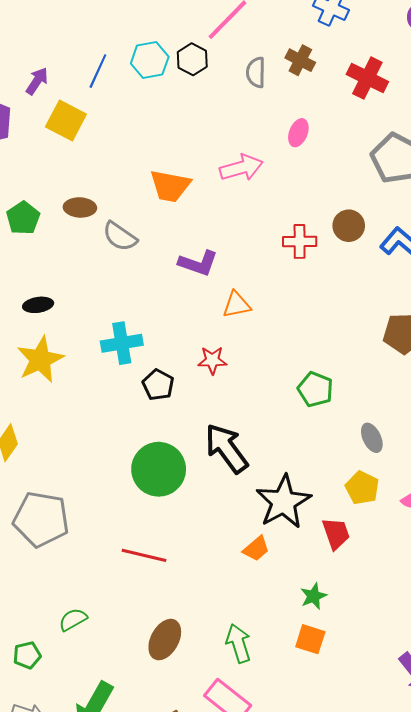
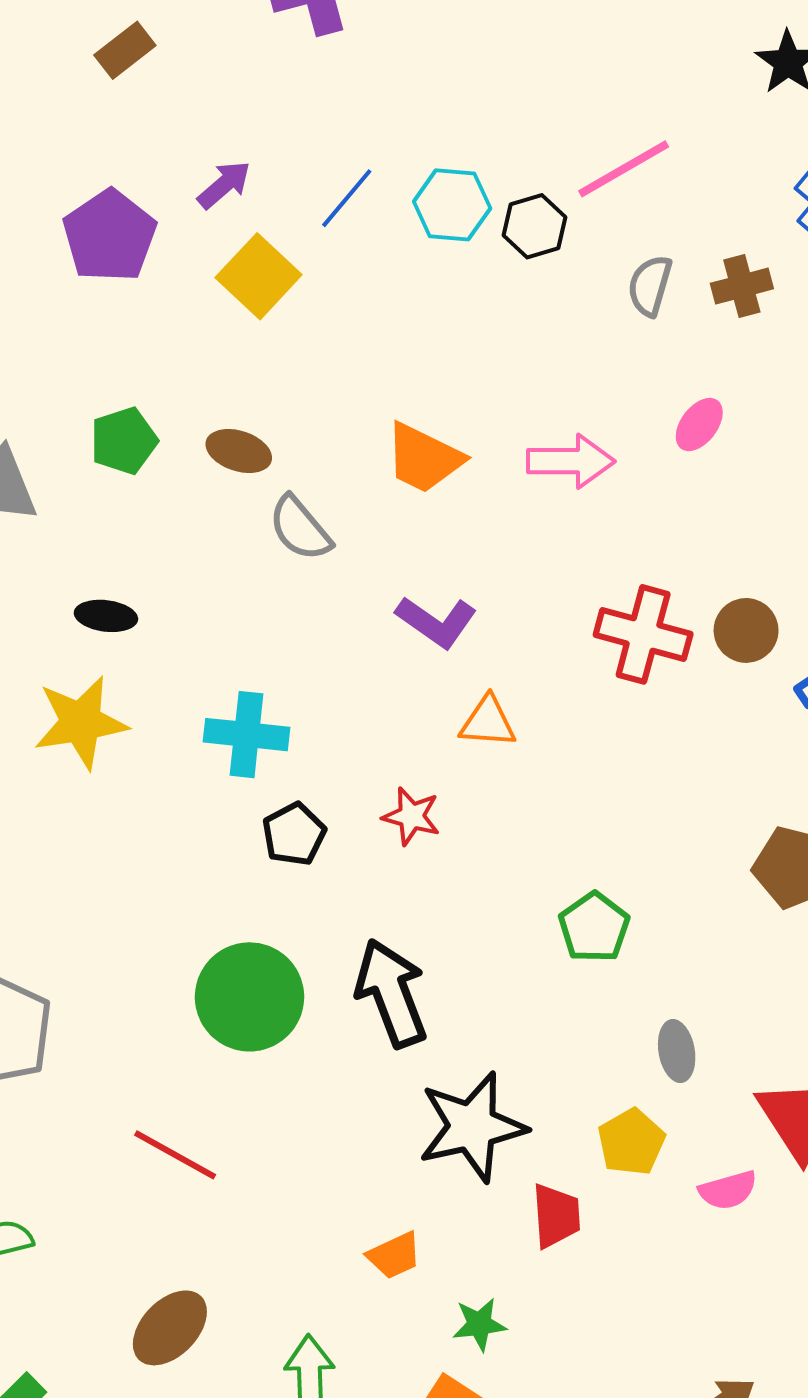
brown cross: (300, 60) -> (742, 286), turned 32
red cross: (300, 241) -> (643, 634), size x1.4
orange trapezoid: (256, 549) -> (394, 1255), moved

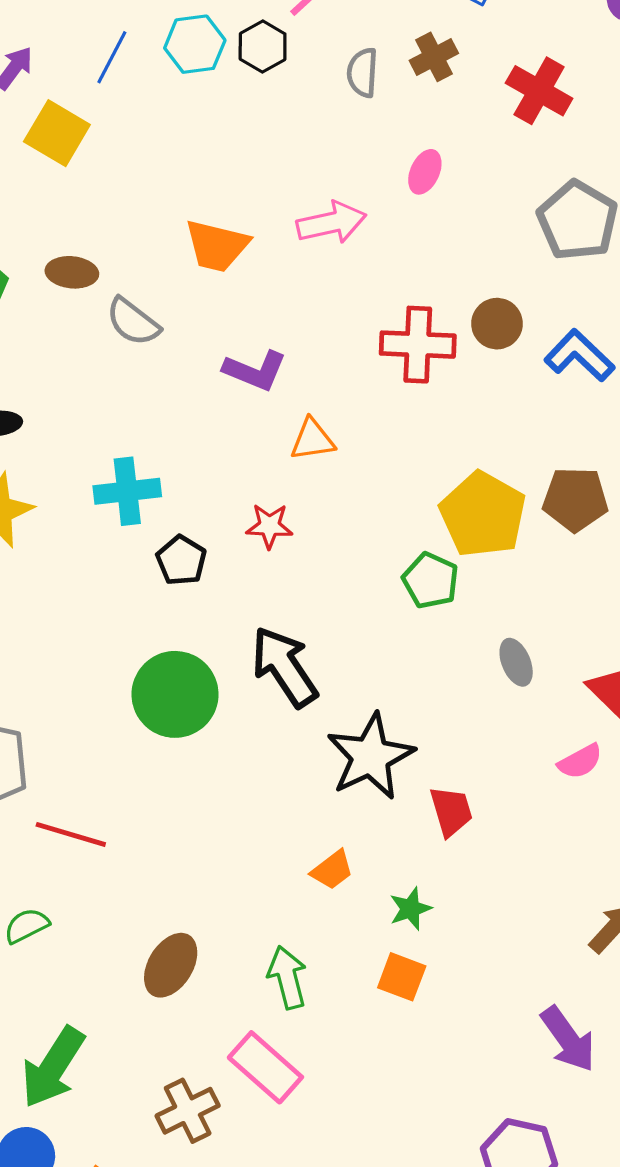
yellow pentagon: (631, 1142) -> (483, 515), moved, size x1.6
red line: (175, 1155) -> (71, 834), moved

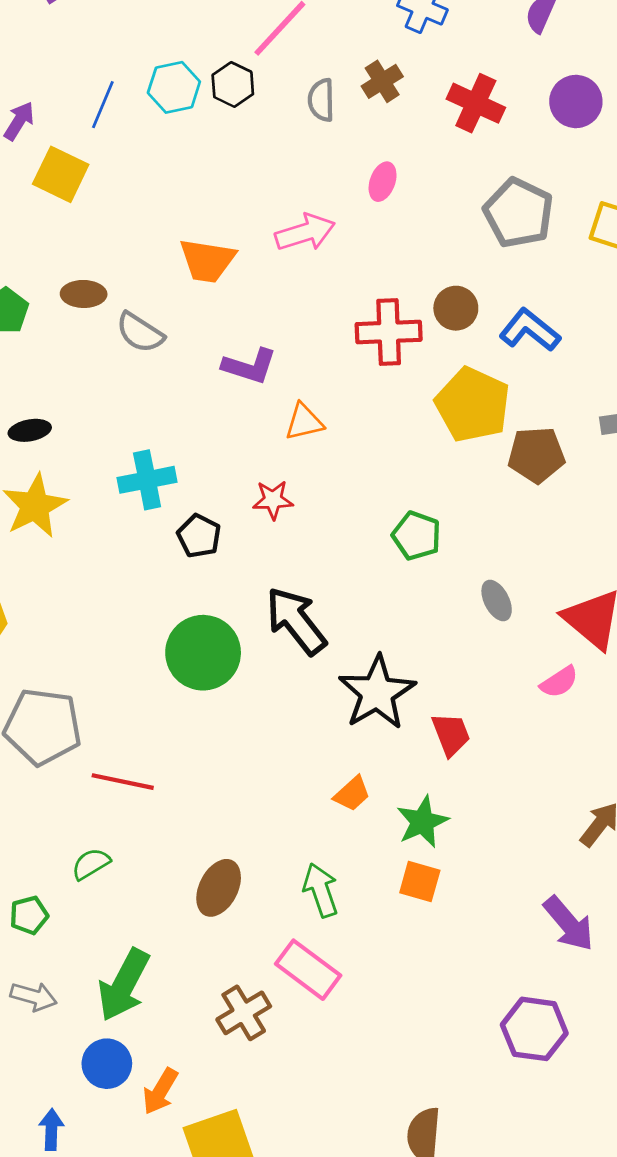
yellow pentagon: (483, 515) -> (473, 405), moved
green star: (410, 909) -> (422, 822), size x1.4

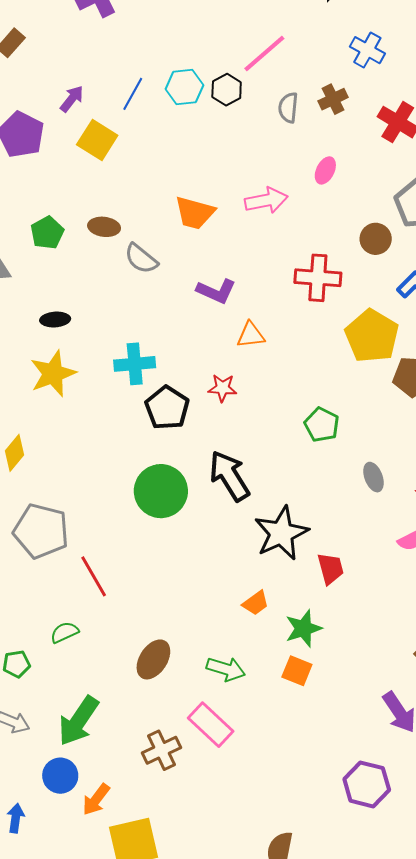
brown circle: (456, 308) -> (376, 239), moved
black pentagon: (199, 536) -> (167, 408), size x1.4
red line: (123, 782) -> (94, 576), turned 42
green arrow: (321, 890) -> (226, 669), turned 120

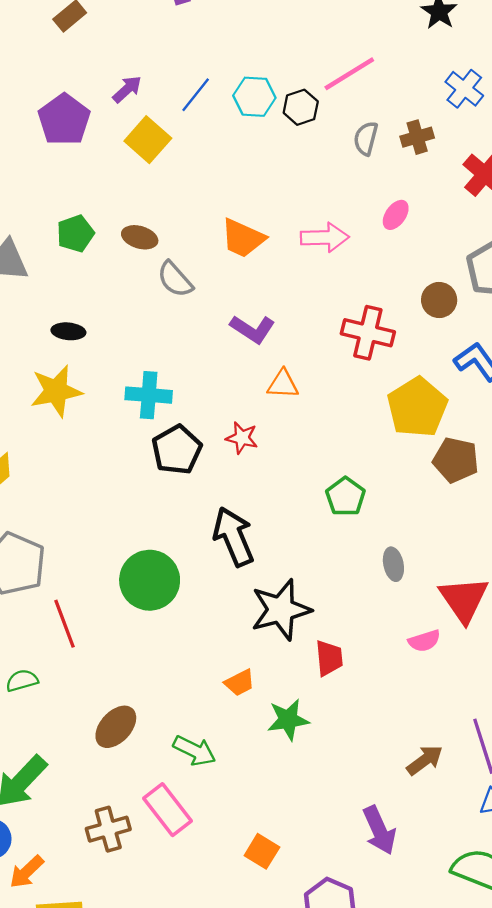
green circle: (161, 491) -> (150, 580), moved
orange square: (297, 671) -> (262, 851), moved

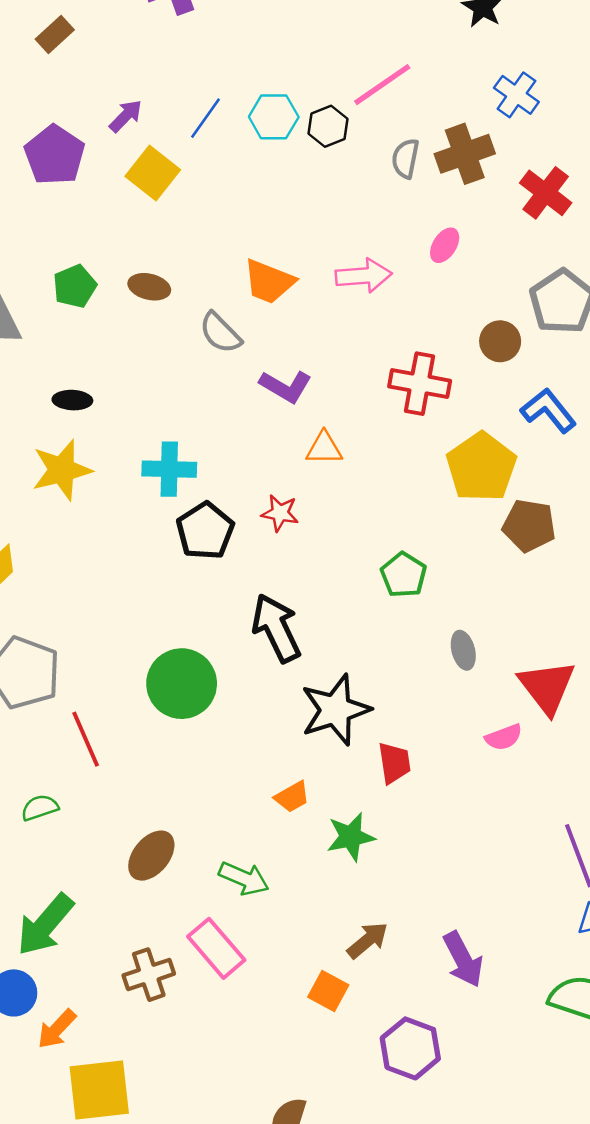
brown cross: (417, 137) -> (465, 154), size x1.5
gray semicircle: (175, 279) -> (220, 333), moved
brown arrow: (425, 760) -> (368, 940), moved

